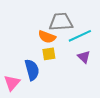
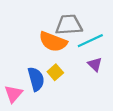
orange semicircle: (47, 37) -> (53, 42), size x1.4
yellow square: (49, 54) -> (55, 72), moved, turned -32

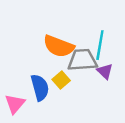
gray trapezoid: (69, 25) -> (82, 60), moved
cyan line: (90, 41) -> (100, 45), turned -55

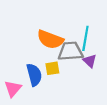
yellow square: (61, 80) -> (52, 68), turned 32

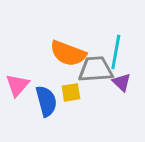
pink triangle: (13, 89) -> (17, 85), moved

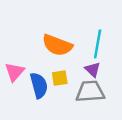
gray trapezoid: (96, 69) -> (90, 91), moved
purple triangle: (122, 82) -> (93, 70), moved

